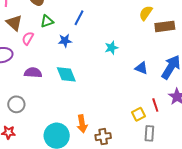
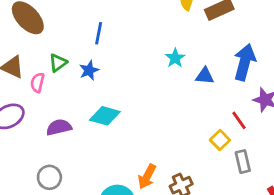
green triangle: (47, 21) -> (58, 63), moved
cyan star: (111, 48) -> (175, 58), moved
cyan diamond: (66, 74) -> (105, 116), turned -35
orange arrow: (82, 124) -> (147, 177), turned 54

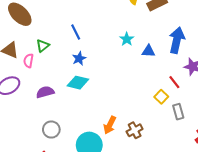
blue line: (99, 33) -> (76, 32), moved, turned -35
blue star: (89, 70) -> (79, 58), moved
gray circle: (49, 177) -> (51, 130), moved

